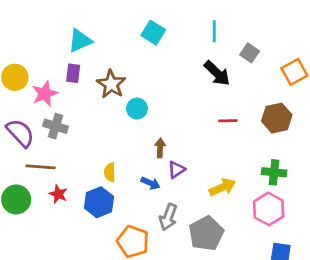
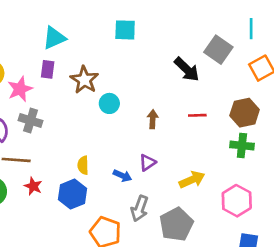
cyan line: (214, 31) -> (251, 29), moved
cyan square: (153, 33) -> (125, 30), turned -30
gray square: (250, 53) -> (218, 50), size x1.5
brown arrow: (160, 148) -> (153, 119), moved
green cross: (274, 172) -> (242, 145), moved

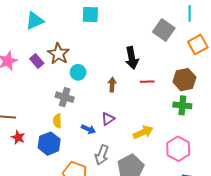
purple rectangle: (48, 69) -> (37, 61), moved, turned -48
black arrow: (187, 69) -> (132, 58), moved, turned 35
gray cross: (31, 121) -> (65, 97), moved

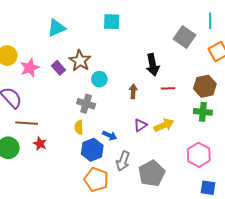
purple triangle: (108, 119) -> (140, 125), moved
yellow arrow: (143, 132) -> (164, 125), moved
blue hexagon: (49, 144) -> (92, 150), moved

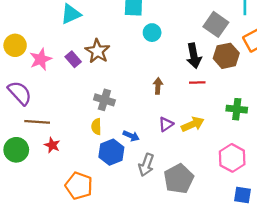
black arrow: (153, 65) -> (194, 56), moved
cyan circle: (99, 79) -> (152, 33), moved
brown hexagon: (205, 86) -> (226, 56), moved
orange pentagon: (96, 180) -> (79, 186), moved

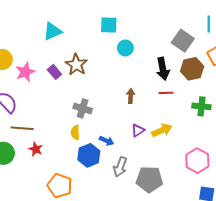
green cross: (237, 109) -> (201, 106), moved
gray pentagon: (179, 179) -> (149, 179), turned 30

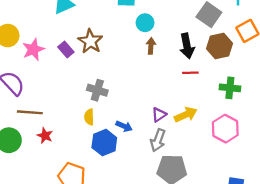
brown arrow: (131, 96) -> (151, 46), moved
pink hexagon: (197, 161) -> (225, 129), moved
gray arrow: (120, 167) -> (158, 140), moved

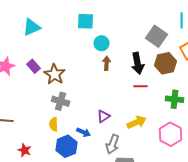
brown star: (90, 41) -> (55, 74), moved
purple triangle: (159, 115) -> (104, 116), moved
red star: (45, 136) -> (25, 150), moved

